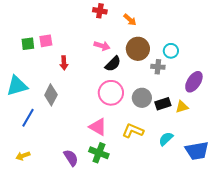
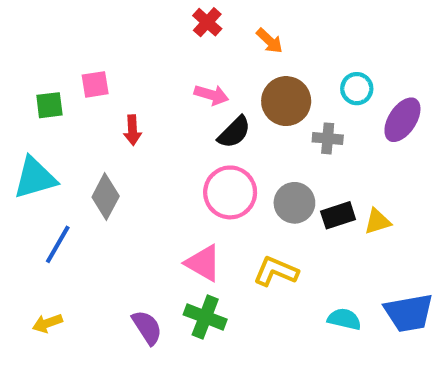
red cross: (100, 11) -> (207, 22), turned 32
green square: (28, 44) -> (49, 105), moved
cyan circle: (171, 51) -> (357, 89), moved
purple ellipse: (194, 82) -> (402, 120), moved
cyan semicircle: (166, 139) -> (344, 319), moved, turned 56

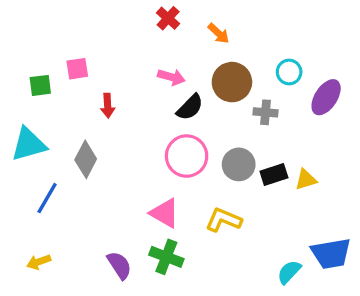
cyan semicircle: (344, 319) -> (289, 272), moved, turned -60

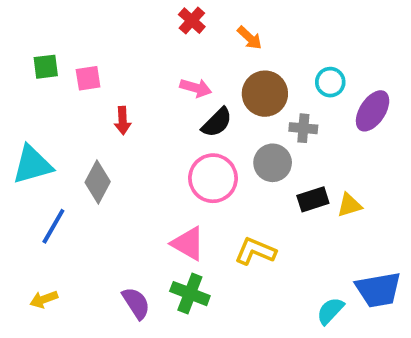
green square: (40, 85) -> (46, 67), moved
gray circle: (239, 164) -> (273, 163), moved

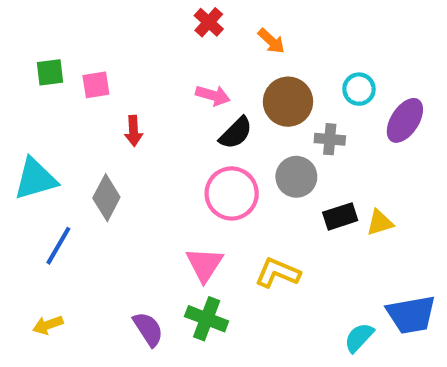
pink triangle: (188, 244) -> (205, 264), turned 33

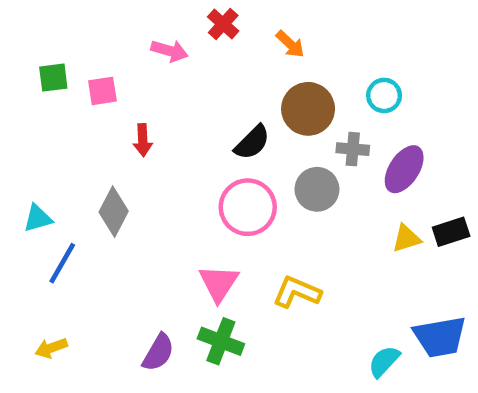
pink arrow: (213, 95) -> (170, 51), moved
purple ellipse: (405, 120) -> (404, 169), moved
cyan triangle: (35, 179) -> (38, 218), moved, size x0.6
black rectangle: (340, 216) -> (451, 232), moved
purple semicircle: (148, 329) -> (158, 352), turned 63

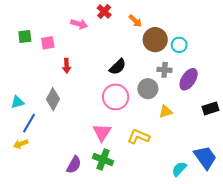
brown circle: (308, 109) -> (155, 40), moved
yellow triangle: (406, 238) -> (166, 112), moved
blue trapezoid: (440, 337) -> (205, 157), turned -115
yellow arrow: (51, 348) -> (21, 144), moved

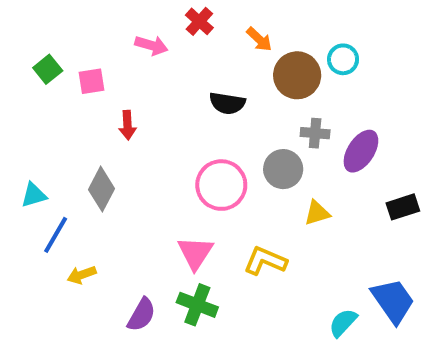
green square: (25, 36) -> (48, 69), turned -32
cyan circle: (179, 45) -> (343, 59), moved
black semicircle: (118, 67) -> (227, 103), moved, turned 54
yellow arrow: (21, 144) -> (82, 275), moved

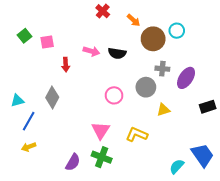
pink arrow: (151, 45) -> (91, 51), moved
pink circle: (221, 185) -> (114, 95), size x0.7
yellow arrow: (82, 275) -> (29, 147), moved

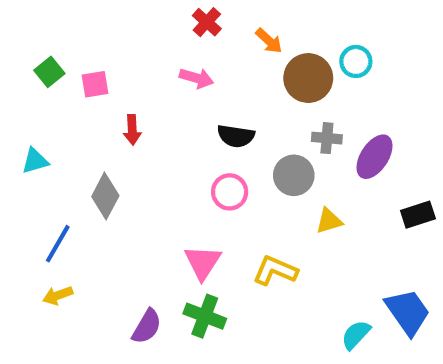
pink arrow: (91, 51) -> (196, 78), moved
black semicircle: (117, 53) -> (236, 136), moved
cyan triangle: (17, 101) -> (35, 161), moved

